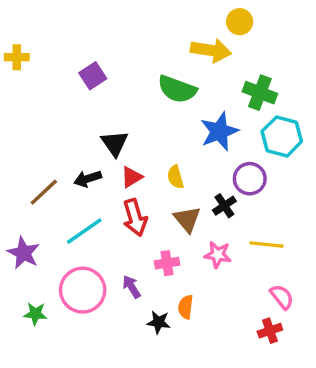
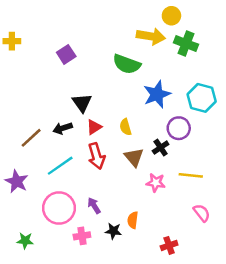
green cross: (260, 93) -> (186, 44), moved
pink cross: (167, 263) -> (82, 236), moved
green star: (35, 314) -> (25, 241), moved
red cross: (270, 331) -> (169, 245), moved

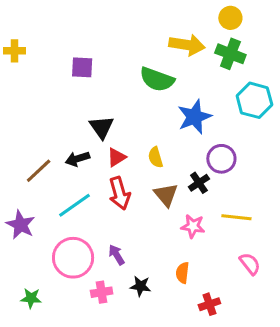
yellow circle: (171, 16) -> (230, 18), moved
purple square: (66, 54) -> (82, 67), turned 36
cyan hexagon: (202, 98) -> (254, 100), moved
orange semicircle: (133, 220) -> (182, 273), moved

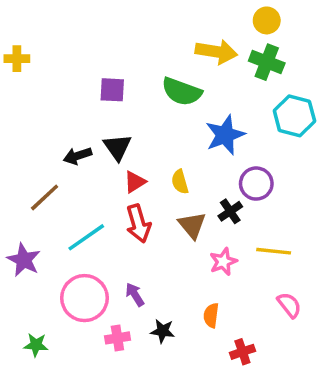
purple square: (82, 67) -> (112, 90), moved
black arrow: (78, 159) -> (78, 156), moved
pink star: (193, 226) -> (223, 262), turned -30

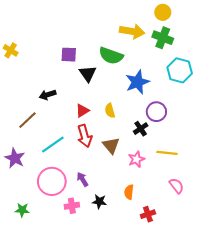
yellow cross: (17, 59) -> (11, 50), moved, turned 32
black triangle: (117, 147) -> (88, 74), moved
brown triangle: (192, 225) -> (111, 145), moved

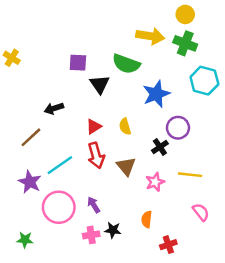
purple star: (15, 158) -> (30, 182), moved
pink cross: (72, 206) -> (91, 235), moved

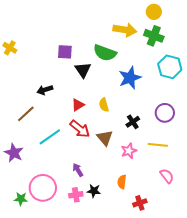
purple circle: (178, 128) -> (165, 113), moved
red arrow: (96, 155) -> (80, 129), turned -35
purple star: (30, 182) -> (14, 153), moved
pink circle: (59, 207) -> (43, 188), moved

